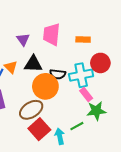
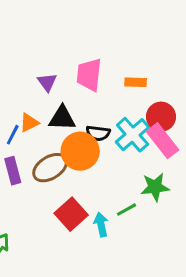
orange triangle: (11, 67) -> (29, 123), turned 48
cyan cross: (81, 75) -> (133, 135), turned -30
pink rectangle: (86, 95) -> (162, 141), moved, size x1.6
brown ellipse: (31, 110) -> (50, 168), moved

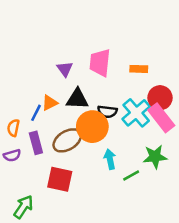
red square: (71, 214) -> (60, 179), moved, turned -36
cyan arrow: (101, 225) -> (110, 159), moved

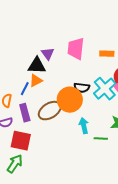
black triangle: (77, 99) -> (37, 66), moved
green line: (131, 175) -> (101, 139), turned 32
red square: (60, 179) -> (21, 141), moved

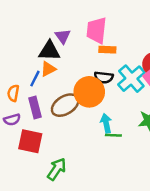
orange rectangle: (107, 54) -> (107, 50), moved
green line: (101, 139) -> (113, 135), moved
green arrow: (15, 164) -> (57, 169), moved

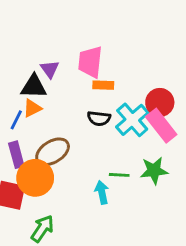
orange circle: (89, 92) -> (35, 178), moved
cyan arrow: (106, 123) -> (102, 192), moved
green line: (113, 135) -> (119, 175), moved

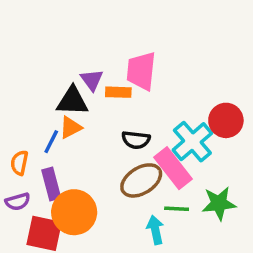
orange rectangle: (103, 85) -> (118, 92), moved
black semicircle: (99, 118) -> (136, 140), moved
pink rectangle: (161, 126) -> (173, 168), moved
brown ellipse: (53, 152) -> (141, 180), moved

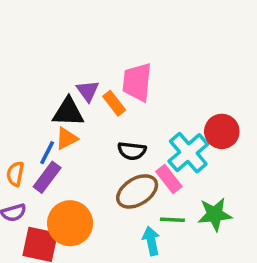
orange rectangle: (118, 92) -> (114, 103), turned 50
pink rectangle: (173, 168) -> (169, 179), size x0.7
purple rectangle: (51, 184) -> (47, 177), moved, turned 52

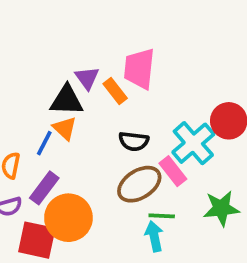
orange triangle: (67, 139) -> (65, 128), turned -50
purple rectangle: (47, 177) -> (44, 188), moved
green line: (172, 220) -> (162, 216), moved

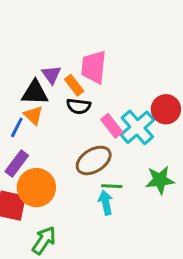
black semicircle: (134, 141) -> (79, 106), moved
pink rectangle: (173, 171) -> (112, 126), moved

